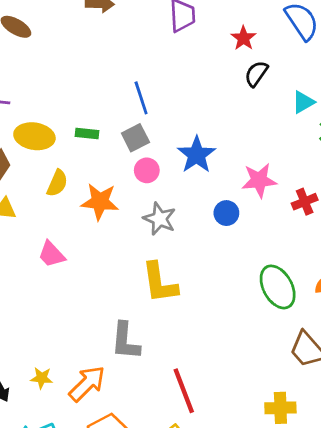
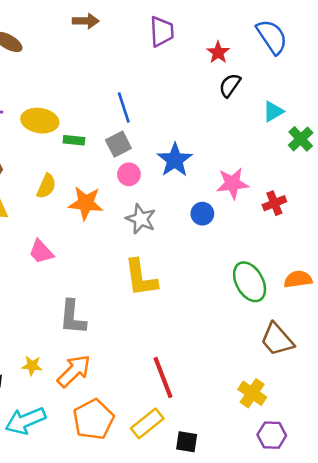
yellow ellipse: (34, 136) -> (40, 121), moved
gray L-shape: (125, 341) -> (73, 317), moved
yellow cross: (280, 408) -> (252, 393), turned 36

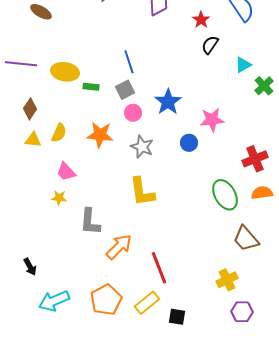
yellow semicircle: (46, 186) -> (59, 133), moved
red cross: (274, 203) -> (255, 159), moved, size x1.4
yellow star: (32, 366) -> (59, 198), moved
orange arrow: (74, 371) -> (119, 247), moved
yellow cross: (252, 393) -> (227, 280), turned 30

